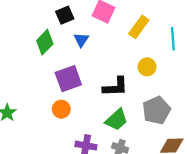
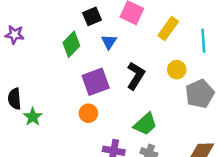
black L-shape: (115, 87) -> (136, 76), moved, turned -56
gray pentagon: (156, 110) -> (200, 94), moved

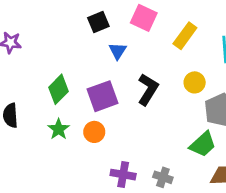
green diamond: (71, 44) -> (59, 89), moved
green star: (33, 117) -> (59, 129), moved
green trapezoid: (145, 124) -> (203, 144), moved

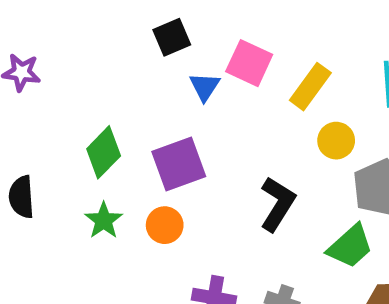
pink square: (144, 18) -> (249, 63), moved
yellow rectangle: (185, 36) -> (310, 87), moved
black L-shape: (148, 89) -> (277, 204), moved

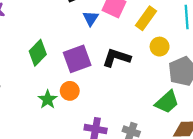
black L-shape: (277, 204) -> (116, 58), moved, turned -104
green star: (104, 220) -> (48, 99), moved

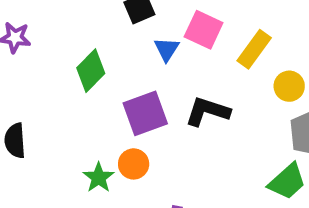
yellow circle: (160, 47) -> (289, 86), moved
green diamond: (38, 53) -> (91, 71), moved

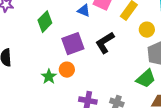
blue triangle: (167, 49) -> (84, 11), turned -40
black L-shape: (207, 111) -> (105, 43), turned -50

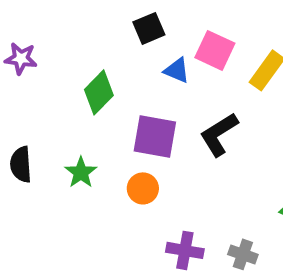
purple square: (73, 44) -> (155, 136), turned 30
green star: (49, 77) -> (81, 172), moved

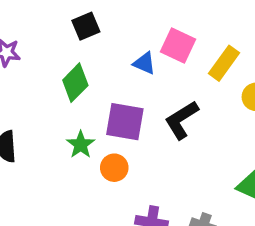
black square: (149, 28) -> (86, 26), moved
green star: (81, 172) -> (81, 145), moved

